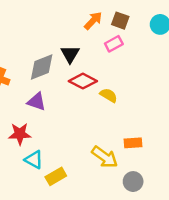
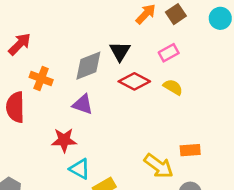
brown square: (120, 21) -> (176, 14), turned 36
pink rectangle: (114, 44) -> (169, 53), moved
yellow semicircle: (109, 95) -> (173, 87), moved

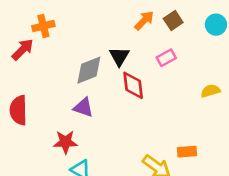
orange cross: (41, 79) -> (43, 26), moved, turned -35
red diamond: (134, 81) -> (133, 85), turned 56
yellow semicircle: (173, 87) -> (210, 91), moved, turned -48

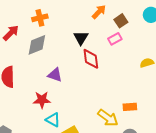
brown square: (173, 20) -> (121, 21), moved
orange cross: (43, 26) -> (40, 18), moved
gray diamond: (89, 70) -> (37, 45), moved

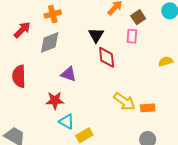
pink rectangle: (115, 39) -> (132, 36), turned -56
yellow arrow: (108, 118) -> (124, 102), moved

